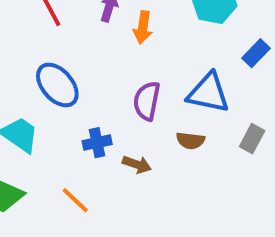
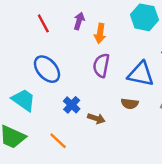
purple semicircle: (147, 101) -> (101, 65), moved
blue cross: (97, 143) -> (72, 105), turned -35

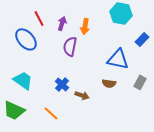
purple arrow: (79, 21) -> (62, 23), moved
purple semicircle: (101, 65) -> (70, 46), moved
blue ellipse: (47, 69) -> (26, 39), moved

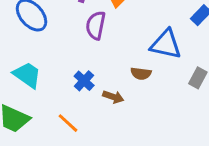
brown semicircle: (109, 83) -> (141, 73), moved

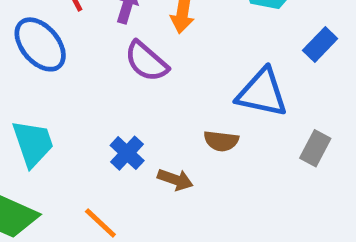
purple semicircle: (96, 25) -> (146, 61), turned -60
cyan trapezoid: (27, 75) -> (33, 143), turned 36

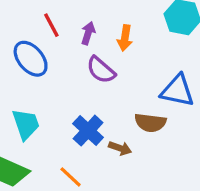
brown semicircle: (221, 141) -> (150, 123), size x1.4
blue cross: (127, 153) -> (88, 131), size x1.4

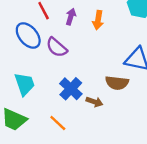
purple semicircle: (101, 70) -> (57, 47), moved

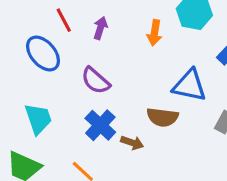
orange arrow: (98, 20) -> (154, 33), moved
purple semicircle: (57, 47) -> (96, 81), moved

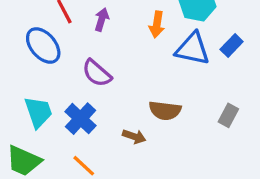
blue triangle: (190, 85) -> (193, 49), moved
blue cross: (100, 125) -> (81, 119), moved

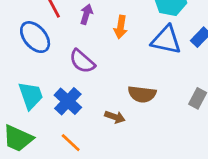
orange arrow: (157, 24) -> (121, 27), moved

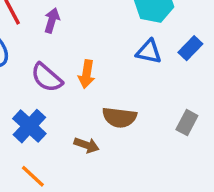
orange arrow: (121, 27) -> (87, 74), moved
blue triangle: (166, 40) -> (149, 52), size x0.7

